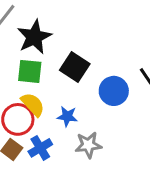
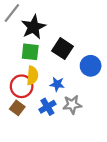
yellow semicircle: (33, 104) -> (32, 75), turned 48
blue cross: (40, 148) -> (47, 107), moved

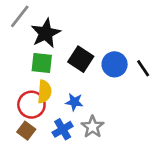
blue circle: (91, 66) -> (115, 64), moved
gray star: (72, 105) -> (92, 127), turned -30

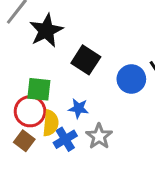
green square: (42, 63) -> (39, 89), moved
blue circle: (115, 64) -> (131, 79), moved
yellow semicircle: (44, 92) -> (51, 123), moved

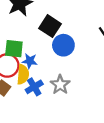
blue circle: (131, 79) -> (63, 45), moved
blue star: (78, 108) -> (30, 61), moved

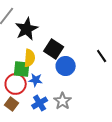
yellow semicircle: (23, 74) -> (30, 58), moved

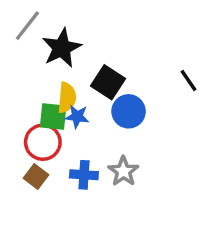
black line: (102, 56) -> (189, 81), moved
blue star: (36, 80) -> (77, 116), moved
blue cross: (40, 103) -> (84, 175), turned 35

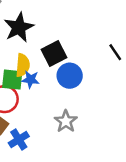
black square: (108, 82) -> (54, 54), turned 30
blue cross: (84, 175) -> (19, 140), moved, turned -36

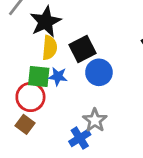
yellow semicircle: (23, 65) -> (50, 48), moved
blue cross: (19, 140) -> (80, 138), moved

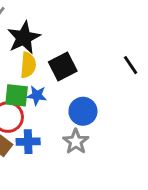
blue circle: (99, 72) -> (83, 111), moved
blue cross: (80, 138) -> (28, 142), moved, turned 30

